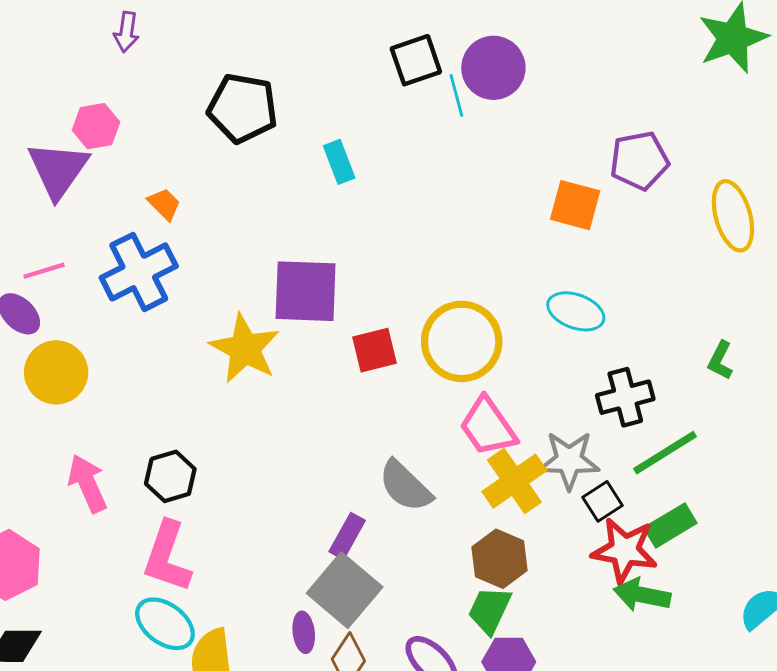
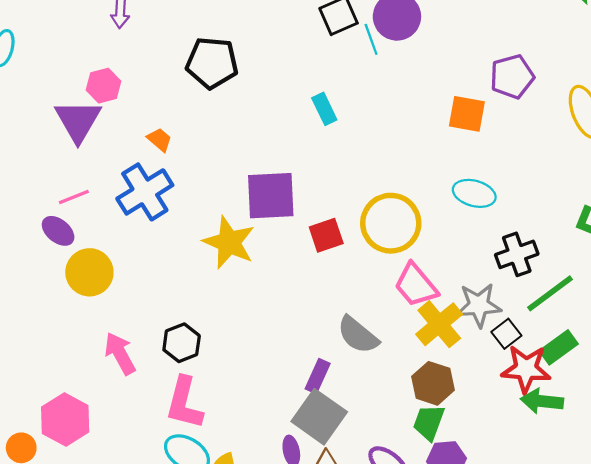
cyan rectangle: (339, 162) -> (324, 109), moved

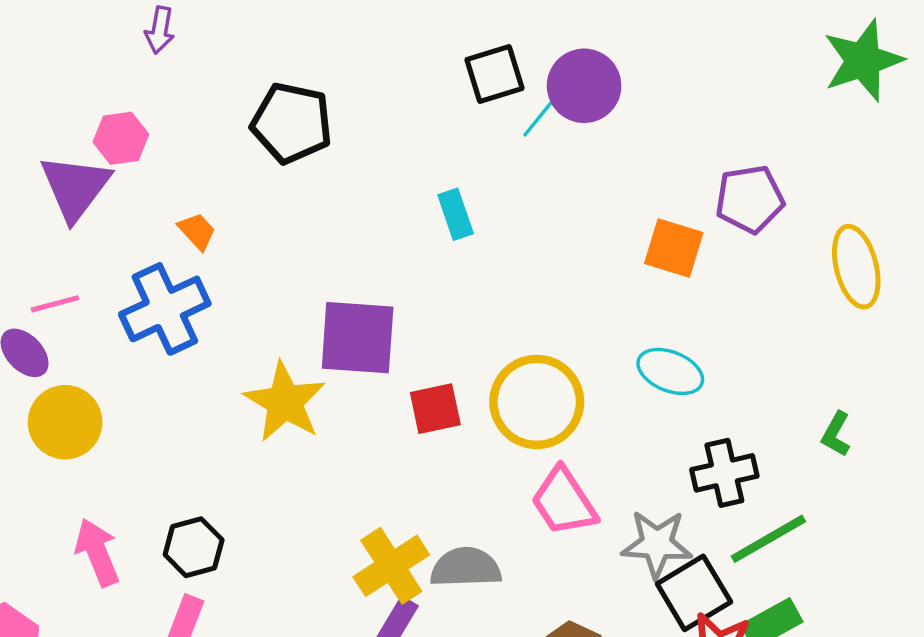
cyan line: (371, 39) -> (540, 116), turned 52
yellow cross: (439, 324) -> (391, 566), moved
black square: (506, 334) -> (694, 593), size x1.6
gray semicircle: (358, 335) -> (466, 568), turned 132

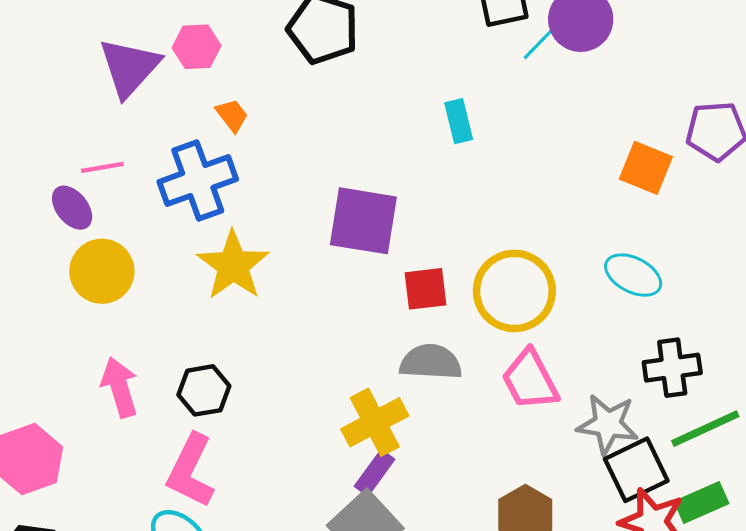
pink hexagon: (121, 138) -> (197, 47), moved
yellow star: (285, 402) -> (233, 265), moved
gray semicircle: (466, 568) -> (431, 362), moved

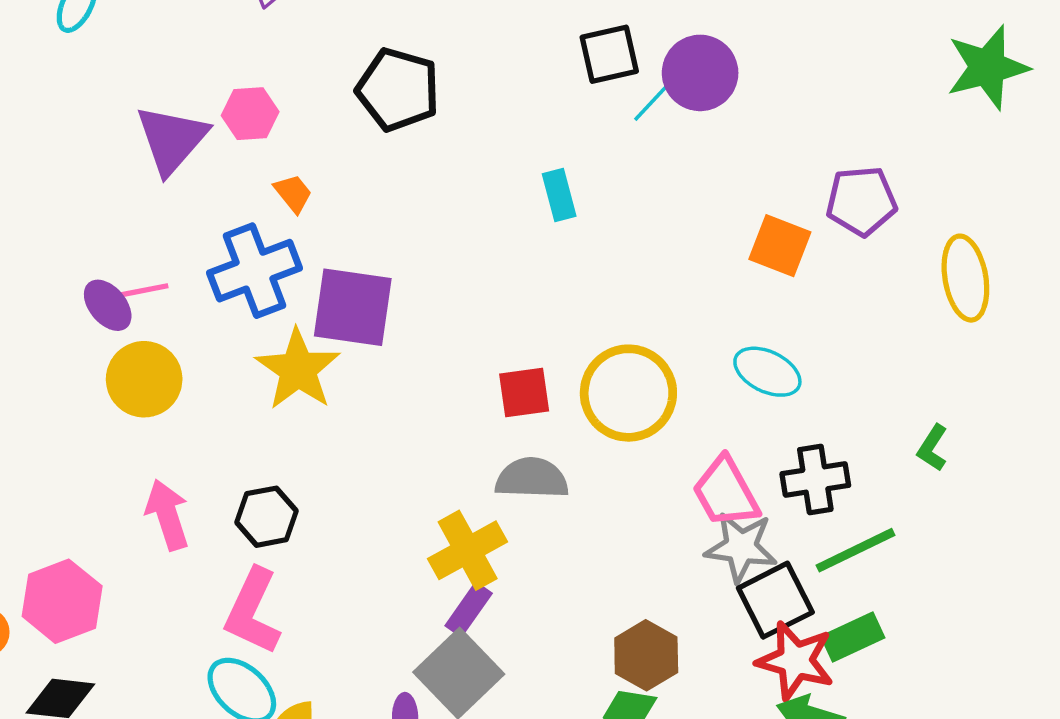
pink line: (102, 167) -> (144, 290), moved
purple square: (363, 221) -> (353, 307), moved
pink trapezoid: (530, 380) -> (726, 492), moved

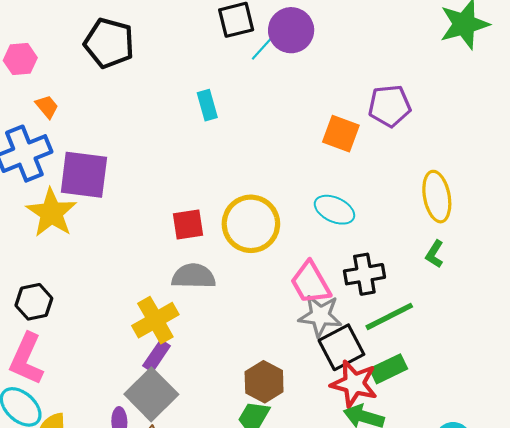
yellow ellipse: (965, 278) -> (437, 197), moved

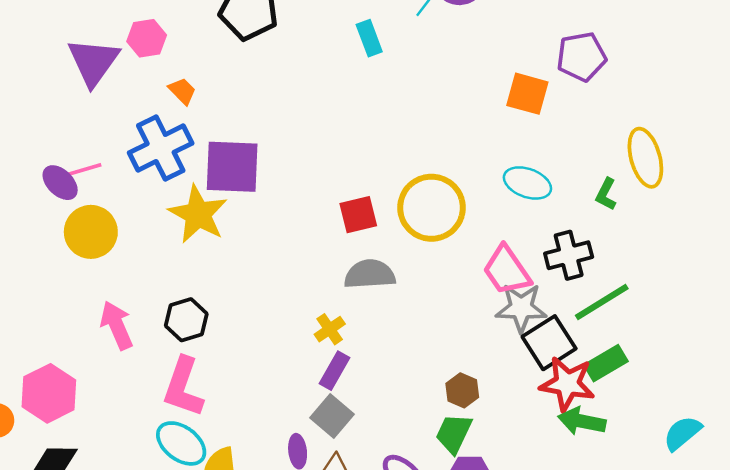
cyan rectangle: (207, 105) -> (369, 38), moved
green L-shape: (435, 254) -> (606, 194), moved
yellow cross: (155, 320) -> (330, 329), size x0.6
brown hexagon: (264, 382) -> (462, 390), size x0.7
gray square: (151, 394) -> (332, 416), size x0.7

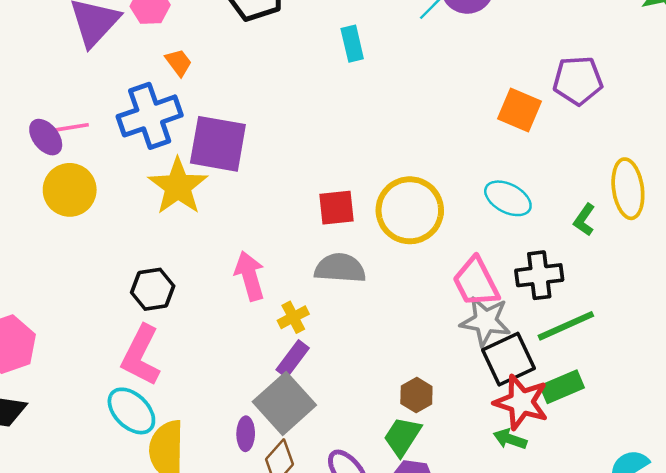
cyan rectangle: (369, 38) -> (352, 44), moved
pink arrow: (117, 325) -> (250, 276), moved
gray square: (332, 416) -> (284, 403), size x1.4
green arrow: (582, 421) -> (510, 439), moved, size x0.7

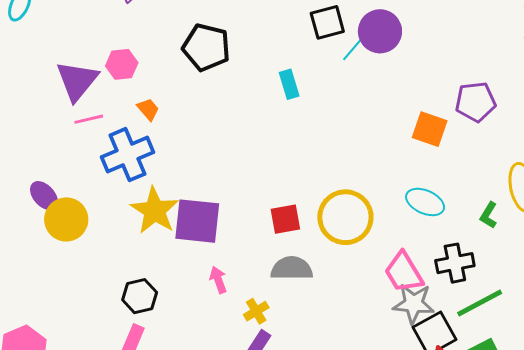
pink line: (71, 127) -> (89, 119), moved
purple ellipse: (46, 137) -> (44, 196), moved
purple square: (218, 144) -> (197, 221), moved
pink arrow: (250, 276) -> (218, 280), size x0.7

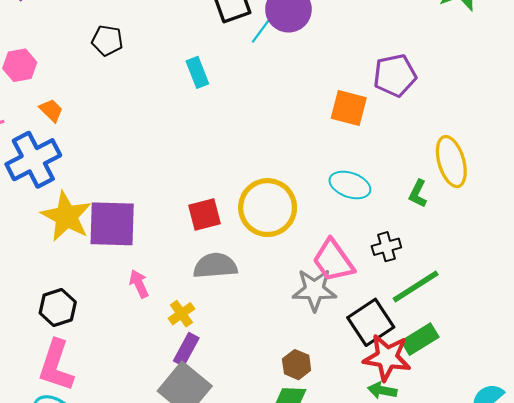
black pentagon: (206, 47) -> (107, 40), size x0.6
black cross: (455, 263) -> (386, 247), size x0.7
gray star: (413, 304) -> (314, 290), moved

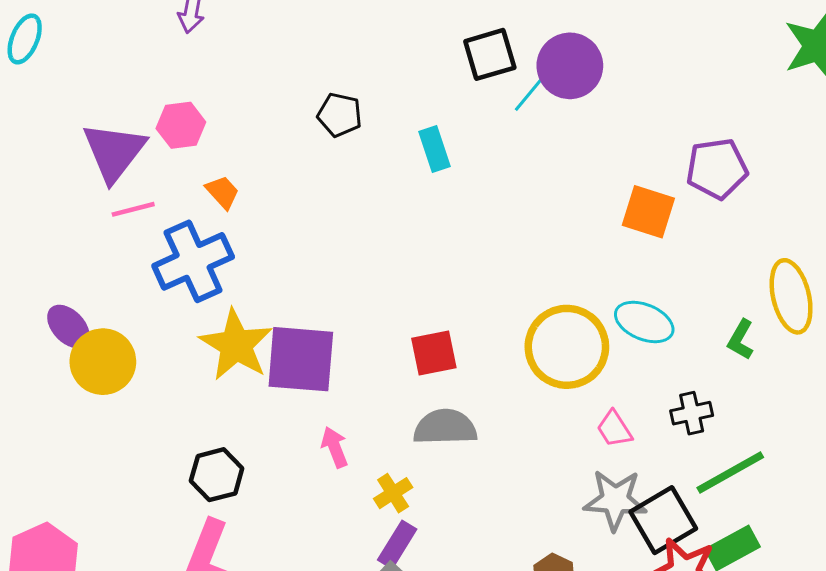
black pentagon: (107, 40) -> (340, 115), moved
yellow circle: (268, 208) -> (567, 347), moved
pink trapezoid: (333, 261) -> (614, 429), size x0.6
gray star: (314, 290) -> (615, 500), moved

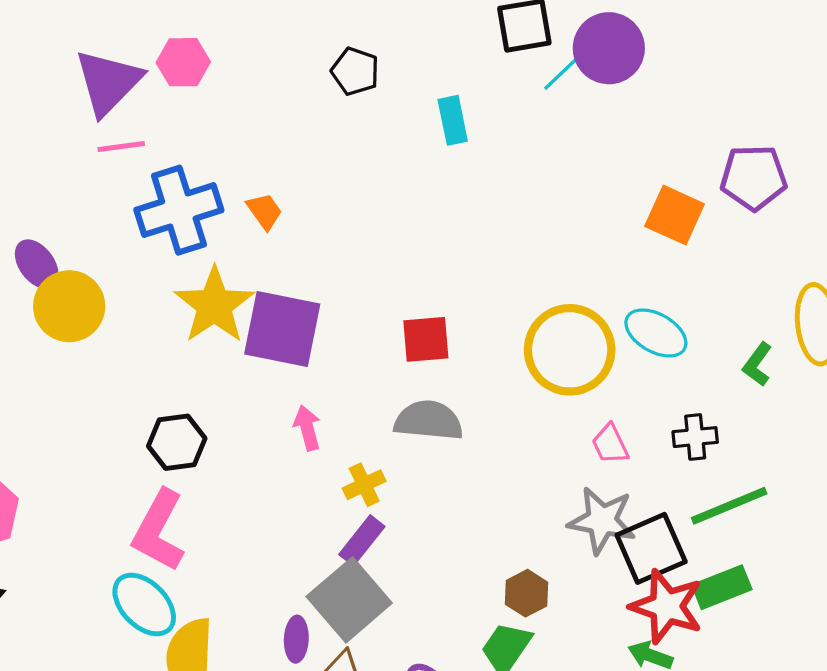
orange trapezoid: (222, 192) -> (264, 211), moved

